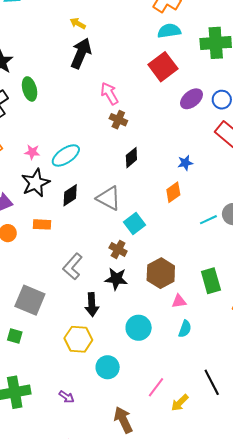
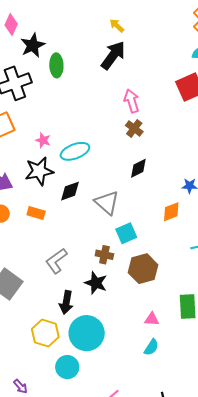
green ellipse: (30, 89) -> (56, 65), moved
brown cross: (118, 249) -> (104, 255), turned -30
brown hexagon: (161, 273) -> (143, 269), moved
cyan circle: (139, 328) -> (87, 333), moved, size x1.4

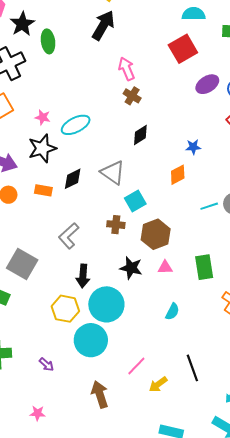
black diamond: (70, 191) -> (73, 179), moved
black star: (96, 283) -> (131, 268), moved
pink triangle: (152, 319) -> (165, 267), moved
cyan circle: (67, 367) -> (91, 340), size x1.4

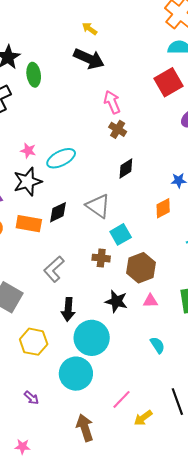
black arrow: (103, 25) -> (89, 59), turned 84
orange rectangle: (43, 190) -> (29, 224), size x1.4
yellow hexagon: (65, 309) -> (34, 342), moved
cyan semicircle: (172, 312) -> (157, 345), turned -60

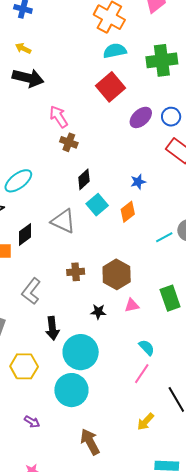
cyan square: (121, 234) -> (97, 205), moved
black star: (116, 301) -> (98, 312), size x0.7
pink line: (121, 399) -> (142, 374), moved

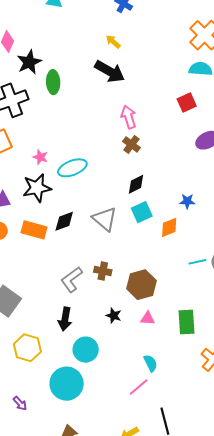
red square: (111, 87) -> (187, 103), size x0.7
gray L-shape: (31, 291) -> (72, 279), moved
cyan circle: (81, 352) -> (86, 350), size x0.7

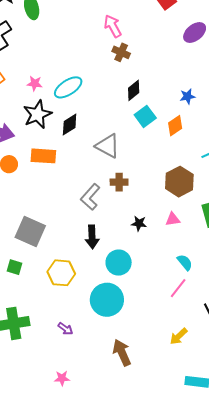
gray triangle: (105, 219) -> (108, 146), moved
black diamond: (64, 221) -> (70, 124), moved
brown hexagon: (141, 285) -> (179, 182), moved

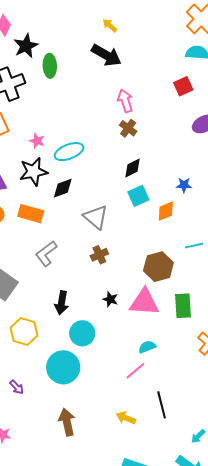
brown cross: (119, 182) -> (99, 255), turned -36
gray L-shape: (90, 197) -> (46, 254), moved
pink triangle: (173, 219) -> (144, 302), size x2.0
cyan semicircle: (185, 262) -> (147, 347), turned -84
yellow arrow: (179, 336) -> (126, 418), turned 54

